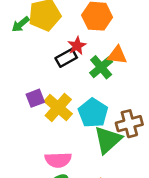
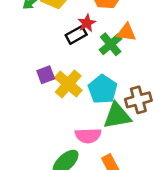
green triangle: (108, 140) -> (117, 116), turned 32
pink semicircle: (58, 160) -> (88, 136), moved

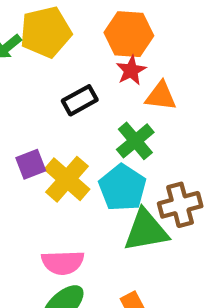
red star: (87, 23) -> (131, 70), moved
green cross: (111, 44) -> (135, 141), moved
pink semicircle: (88, 136) -> (63, 262), moved

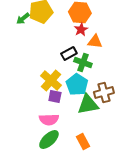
black rectangle: (80, 100) -> (69, 54), moved
green cross: (135, 141) -> (83, 62), turned -30
purple square: (31, 164) -> (55, 96), moved, turned 32

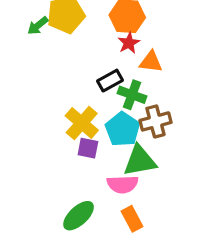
brown cross: (104, 92) -> (156, 121), moved
pink semicircle: (49, 120) -> (123, 184), moved

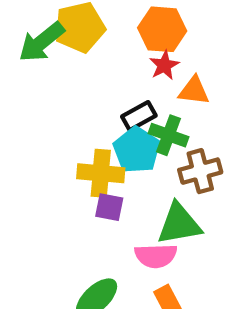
green arrow: (38, 26) -> (42, 42), size x1.6
yellow cross: (82, 123) -> (101, 173), turned -36
cyan pentagon: (123, 129) -> (137, 150), moved

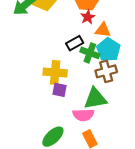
cyan pentagon: (137, 150) -> (108, 50), moved

